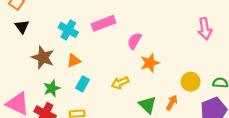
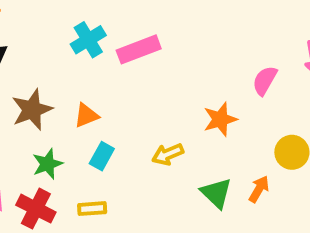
cyan cross: (68, 30) -> (88, 40), moved, turned 30
pink semicircle: (134, 41) -> (265, 80), moved
brown star: (43, 57) -> (32, 110), turned 30

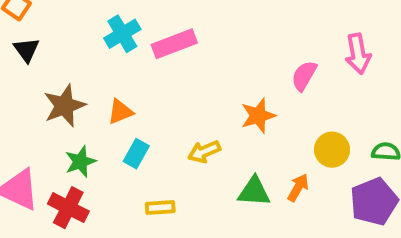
green triangle: (216, 193) -> (254, 192), turned -40
yellow rectangle: (92, 209) -> (160, 208), moved

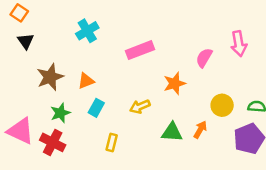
pink rectangle: (174, 44) -> (140, 50), moved
yellow rectangle: (160, 208) -> (112, 142), turned -72

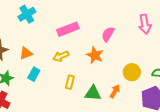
pink semicircle: (204, 58) -> (108, 34), moved
orange star: (175, 83) -> (95, 55), turned -30
yellow arrow: (140, 107) -> (61, 56), moved
yellow rectangle: (112, 142) -> (70, 82), moved

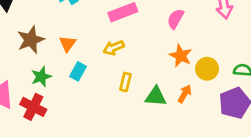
orange triangle: (26, 53) -> (68, 44), turned -32
orange star: (95, 55) -> (181, 56), moved

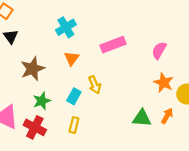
orange triangle: (68, 44) -> (72, 58), moved
yellow arrow: (114, 48) -> (95, 85), moved, turned -90
yellow rectangle: (125, 82) -> (74, 125), moved

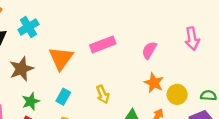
cyan cross: (66, 27) -> (28, 27), moved
orange triangle: (72, 58) -> (61, 58), size x1.6
yellow arrow: (95, 85) -> (103, 94), moved

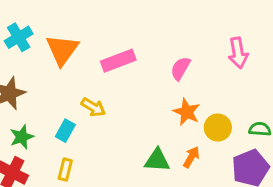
orange triangle: (61, 58) -> (62, 50), moved
yellow arrow: (103, 94) -> (93, 107), moved, turned -36

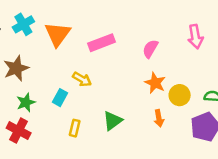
orange arrow: (191, 157) -> (159, 118), turned 140
green triangle: (157, 160) -> (112, 121), moved, turned -40
yellow rectangle: (65, 170) -> (75, 128), moved

